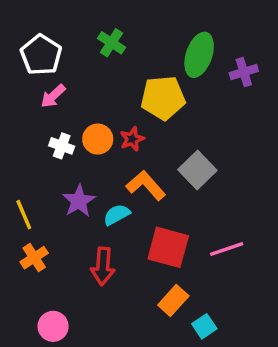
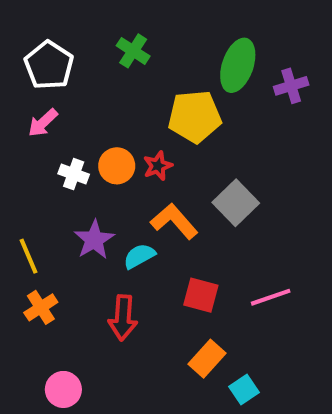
pink arrow: (53, 96) -> (43, 123), moved
red square: (168, 247) -> (201, 295), size x0.7

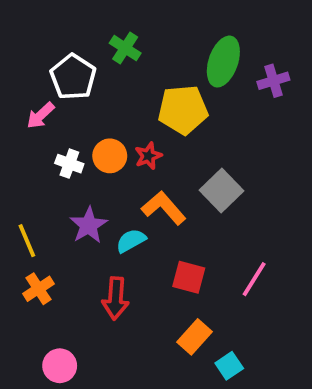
white pentagon: (49, 65) -> (73, 77), moved
pink line: (271, 297) -> (254, 279), turned -39

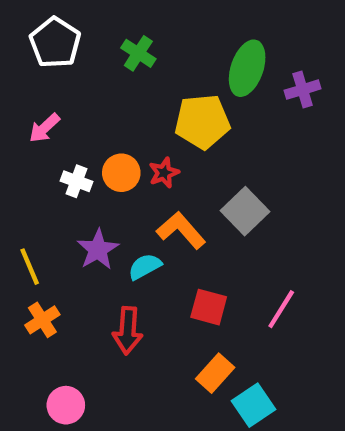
white pentagon: (73, 77) -> (55, 43), moved
cyan square: (229, 366) -> (253, 405), size x1.4

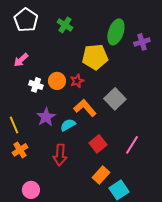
red square: (209, 307) -> (98, 144), turned 36

